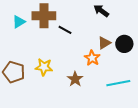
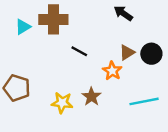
black line: (65, 30) -> (79, 51), moved
yellow star: (44, 67) -> (62, 103), moved

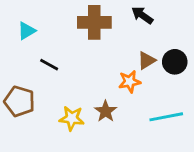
brown cross: (53, 19) -> (94, 22), moved
black line: (79, 51) -> (49, 65), moved
orange star: (112, 71) -> (130, 82), turned 30

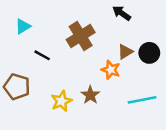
brown cross: (94, 22) -> (81, 36), moved, turned -32
orange star: (130, 82) -> (111, 70), turned 30
yellow star: (72, 118) -> (61, 101), turned -30

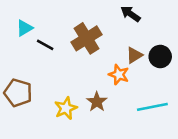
black line: (42, 55) -> (45, 45), moved

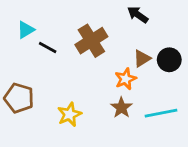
orange star: (119, 75) -> (126, 79), turned 30
brown star: (97, 102) -> (121, 108), moved

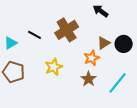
cyan triangle: (26, 30) -> (11, 43), moved
cyan line: (161, 113) -> (118, 83), turned -40
yellow star: (70, 114) -> (54, 67), moved

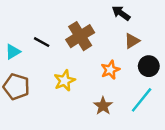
brown triangle: (104, 43) -> (132, 41), moved
black circle: (124, 44) -> (149, 66), moved
brown star: (89, 79) -> (103, 106), moved

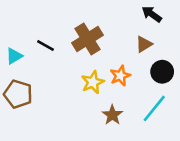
black arrow: (121, 13) -> (152, 14), moved
yellow star: (65, 81) -> (93, 82), moved

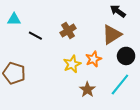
brown cross: (87, 39) -> (68, 31), size x0.7
brown triangle: (144, 44) -> (112, 35), size x1.5
cyan triangle: (14, 56) -> (14, 19), moved, turned 32

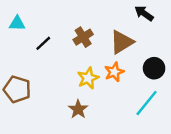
brown triangle: (112, 35) -> (122, 42), moved
black line: (35, 36) -> (43, 43), turned -72
brown star: (87, 90) -> (78, 109), moved

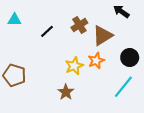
brown cross: (83, 37) -> (79, 25), moved
black line: (43, 43) -> (47, 31), moved

